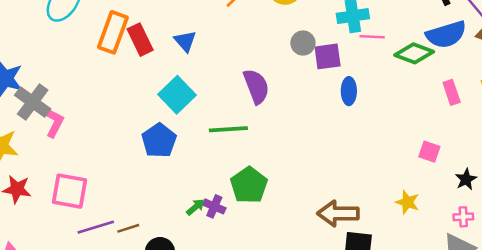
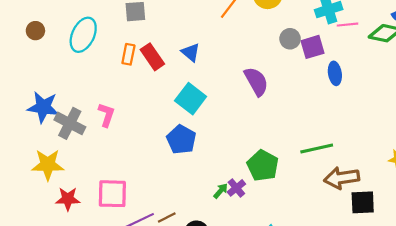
orange rectangle: (113, 32) -> (128, 54), size x0.6
pink L-shape: (54, 123) -> (106, 115), moved
green line: (228, 129) -> (317, 149), moved
purple cross: (214, 206) -> (236, 188), turned 36

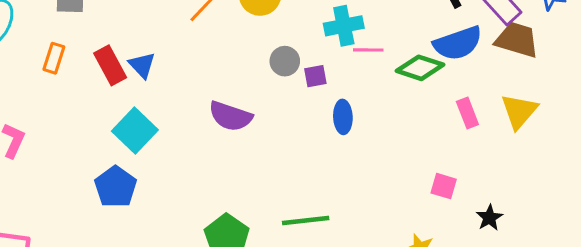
purple square: (312, 47) -> (315, 76), size x0.7
red rectangle: (152, 57) -> (110, 65), moved
purple semicircle: (256, 81) -> (230, 116), turned 132

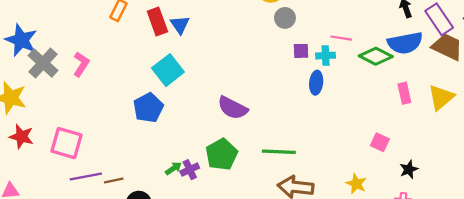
cyan cross: (344, 26) -> (326, 56), moved, size x0.7
gray circle: (285, 61) -> (285, 18), moved
purple semicircle: (230, 116) -> (233, 108), moved

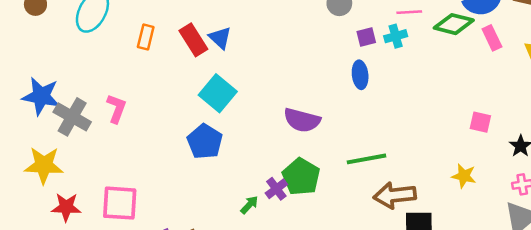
blue ellipse: (316, 83) -> (360, 75), moved
pink rectangle: (404, 93) -> (492, 38), moved
purple cross: (190, 170) -> (276, 189), moved

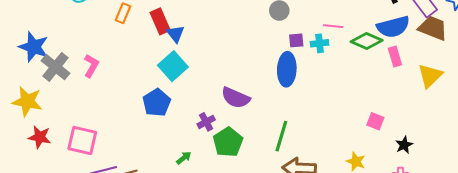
blue triangle: (220, 38) -> (175, 34), moved
blue ellipse: (360, 75) -> (287, 69), size x1.5
green line: (366, 159) -> (281, 136), turned -72
purple cross: (276, 189) -> (206, 122), moved

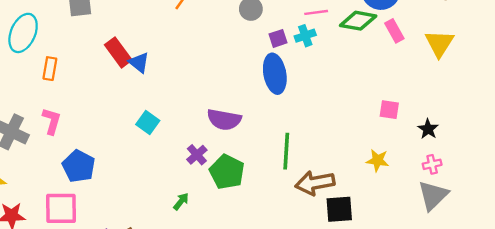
orange rectangle: (123, 13) -> (50, 69), moved
cyan square: (173, 66) -> (148, 122), moved, size x0.7
blue pentagon: (157, 103) -> (79, 166), moved

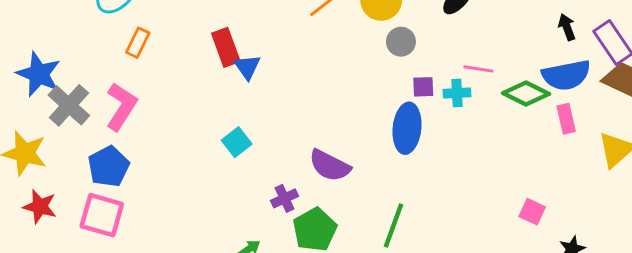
pink L-shape: (52, 121) -> (121, 107), size x1.4
blue pentagon: (79, 166) -> (109, 166), moved

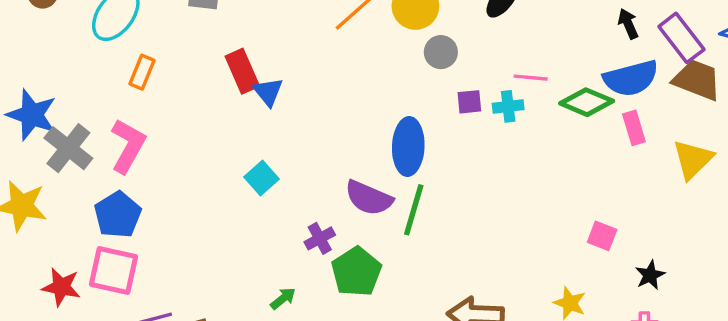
blue ellipse: (407, 128) -> (408, 146), moved
red star: (40, 207) -> (61, 287), moved
green line: (393, 226) -> (414, 210), moved

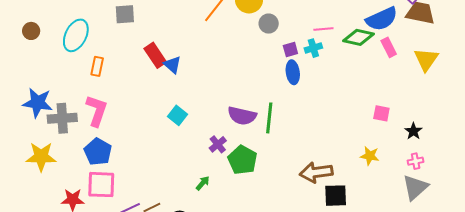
blue ellipse: (408, 146) -> (293, 72), moved, size x0.7
gray cross: (68, 148) -> (62, 118), turned -32

